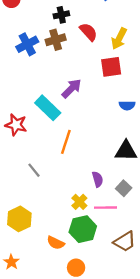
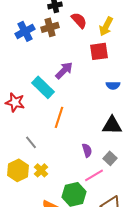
yellow cross: (79, 202) -> (41, 170), moved
pink line: (106, 208) -> (94, 175), turned -30
yellow hexagon: (19, 219) -> (18, 170), moved

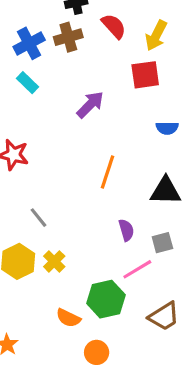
cyan rectangle: (43, 87) -> (28, 83), moved, size x0.6
orange line: (59, 117) -> (108, 172), moved
gray square: (110, 158) -> (162, 243), turned 32

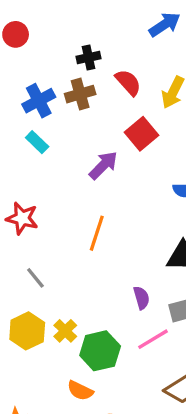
red square: (145, 75) -> (141, 134), moved, turned -32
orange line: (108, 172) -> (97, 233), moved
gray line: (38, 218) -> (35, 278), moved
green hexagon: (106, 299) -> (100, 351), moved

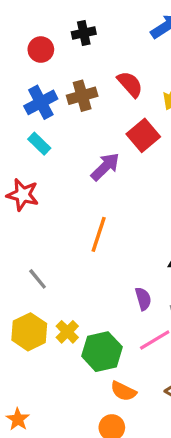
red circle: (16, 34) -> (41, 50), moved
black cross: (88, 58) -> (84, 33), moved
red star: (22, 218) -> (23, 195), moved
orange semicircle: (80, 391) -> (123, 391), moved

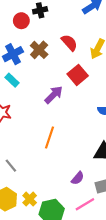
red circle: (41, 50) -> (21, 21), moved
brown cross: (82, 96) -> (39, 50), turned -30
purple semicircle: (143, 299) -> (78, 178), turned 56

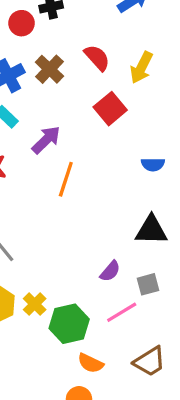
purple arrow: (54, 95) -> (46, 140), moved
orange line: (49, 138) -> (66, 179), moved

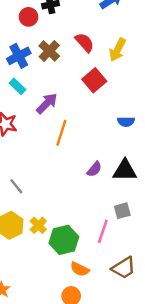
purple semicircle: (110, 271) -> (94, 169), moved
pink line: (122, 312) -> (103, 231), turned -40

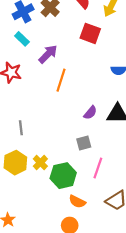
red square: (94, 80) -> (90, 33), turned -30
gray line: (16, 186) -> (21, 128), turned 32
gray square: (122, 211) -> (84, 143), moved

